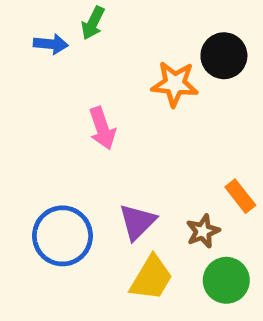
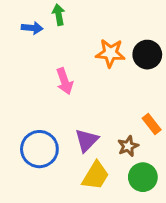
green arrow: (93, 23) -> (59, 15), turned 144
black circle: (224, 56) -> (147, 55), moved

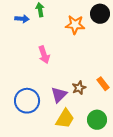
orange star: (110, 53) -> (75, 25), moved
black circle: (147, 55) -> (100, 14), moved
brown star: (128, 146) -> (79, 88), moved

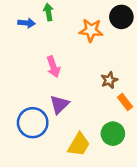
brown star: (79, 88) -> (109, 80), moved
purple triangle: (59, 95) -> (59, 104), moved
green circle: (97, 120) -> (113, 134), moved

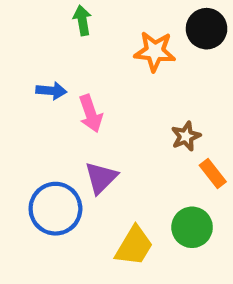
blue arrow: (27, 23) -> (51, 91), moved

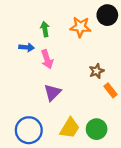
green arrow: (82, 20) -> (45, 29), moved
blue circle: (55, 209) -> (29, 130), moved
green circle: (192, 227) -> (97, 129), moved

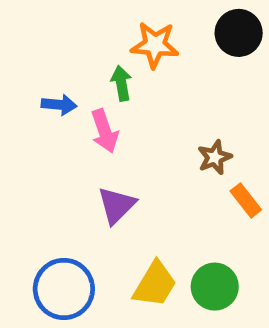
orange star: (80, 27) -> (155, 45), moved
green arrow: (45, 29) -> (121, 83), moved

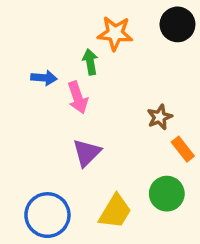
green circle: (215, 287) -> (167, 194), moved

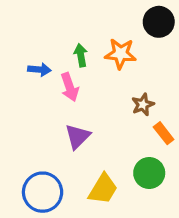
orange star: (115, 33) -> (121, 54), moved

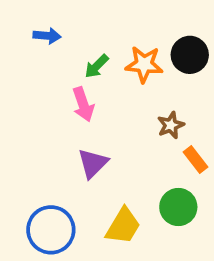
black circle: (159, 22) -> (190, 55), moved
green arrow: (81, 55) -> (97, 66), turned -125
blue arrow: (39, 70) -> (47, 36), moved

